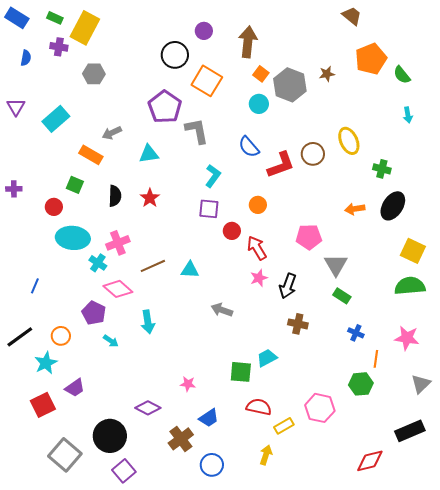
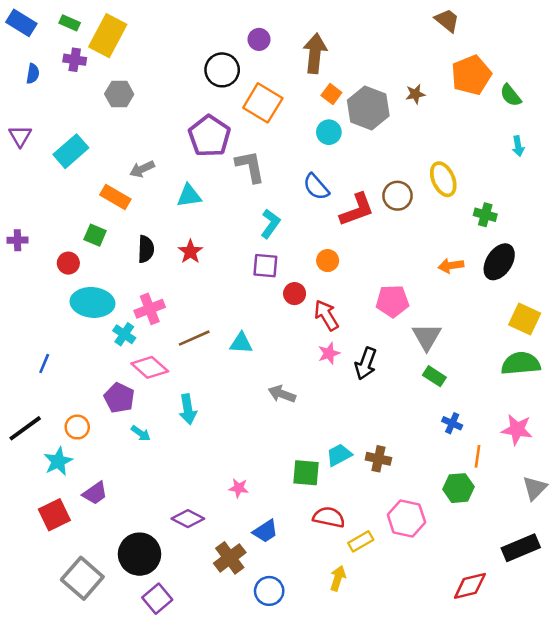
brown cross: (298, 324) -> (378, 459), moved

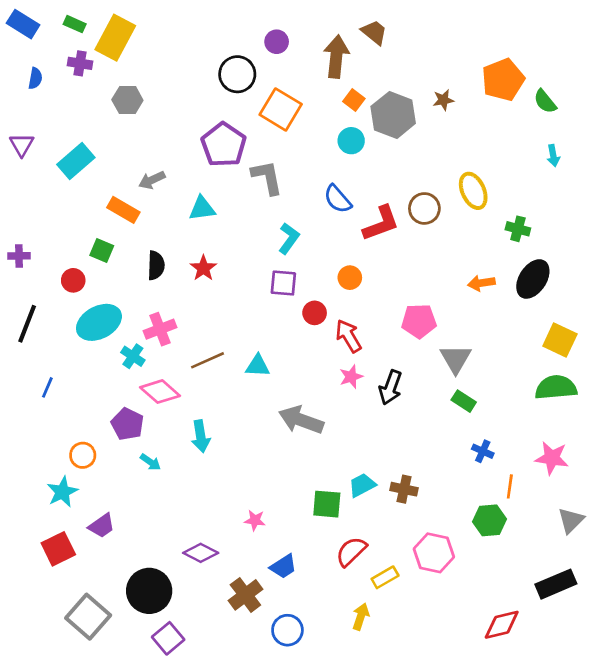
brown trapezoid: (447, 20) -> (374, 32), moved
cyan ellipse: (92, 302) -> (99, 322), turned -33
gray arrow: (282, 394) -> (301, 420), size x1.5
black line: (25, 428) -> (27, 324), moved, turned -33
red semicircle: (329, 517) -> (351, 552), turned -56

